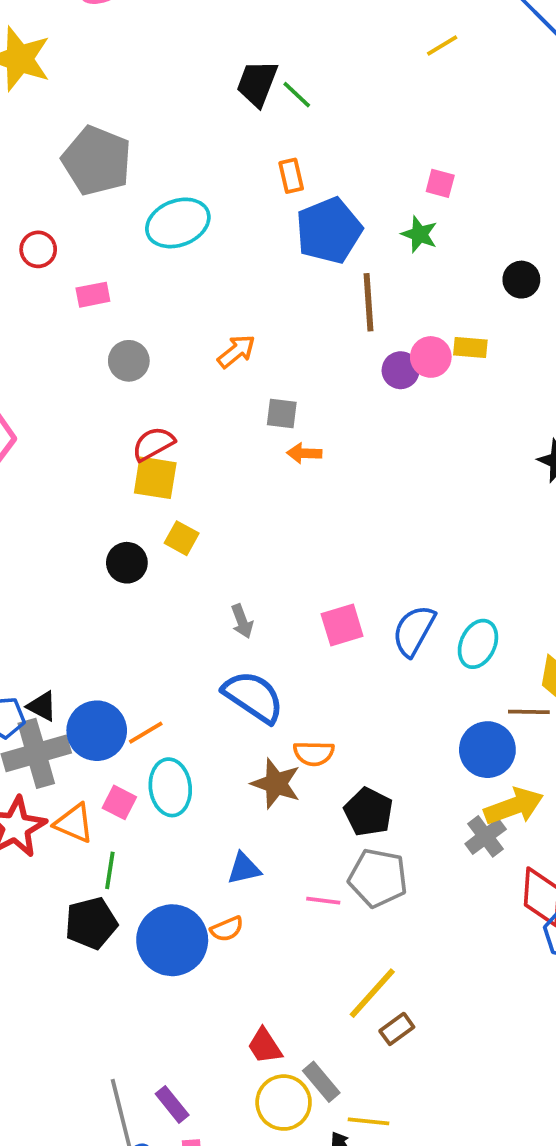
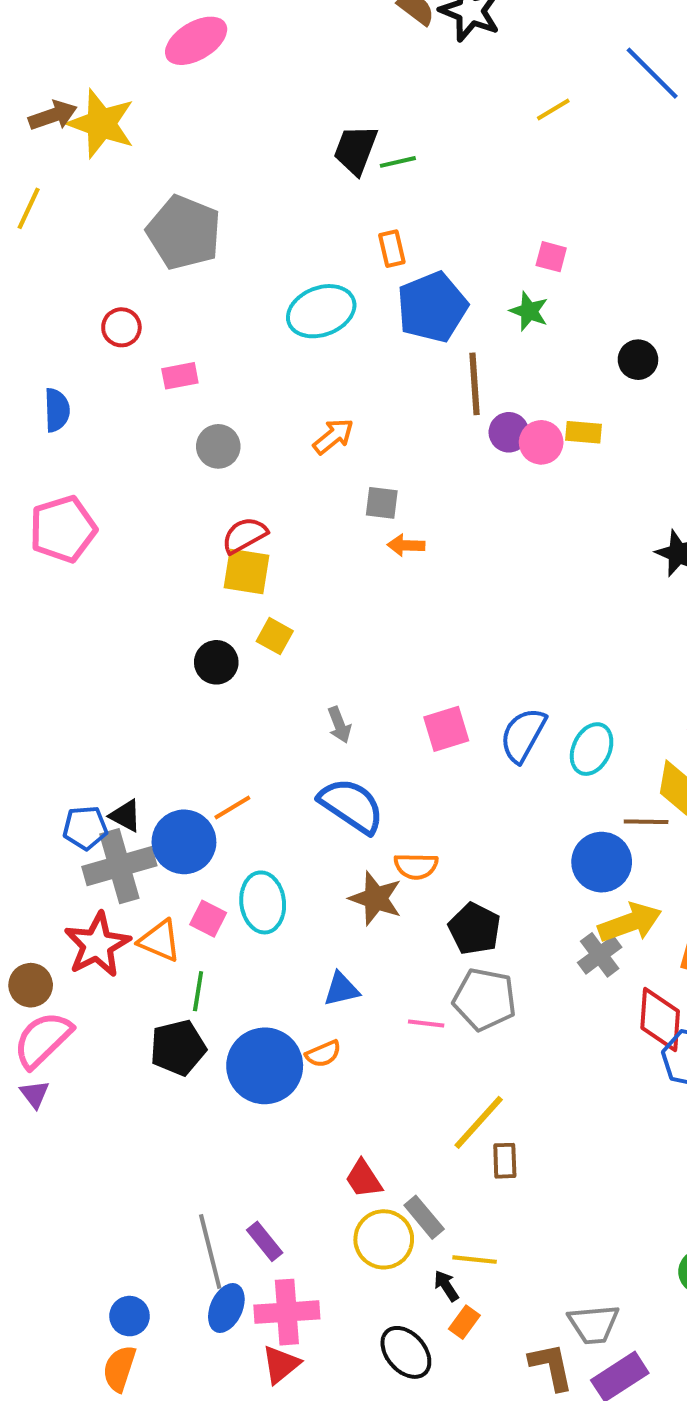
green line: (297, 95) -> (398, 162), turned -56
cyan ellipse: (178, 223) -> (321, 311), moved
purple circle: (401, 370) -> (509, 432), moved
orange line: (146, 733) -> (232, 808), moved
brown rectangle: (397, 1029) -> (505, 1161), turned -56

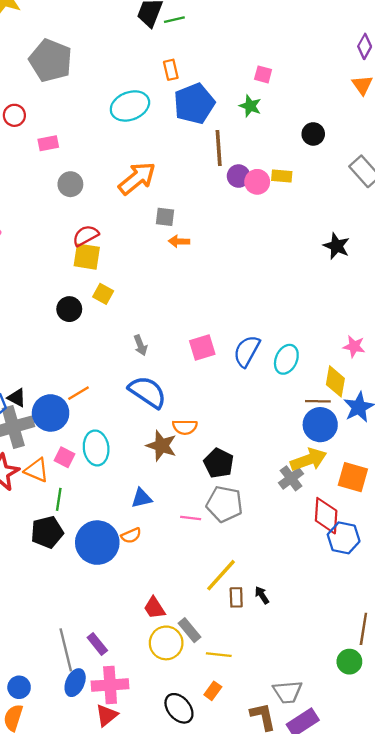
orange arrow: (333, 436) -> (137, 178), size x1.6
blue circle: (602, 862) -> (320, 425), moved
black arrow: (446, 1286) -> (262, 595), moved

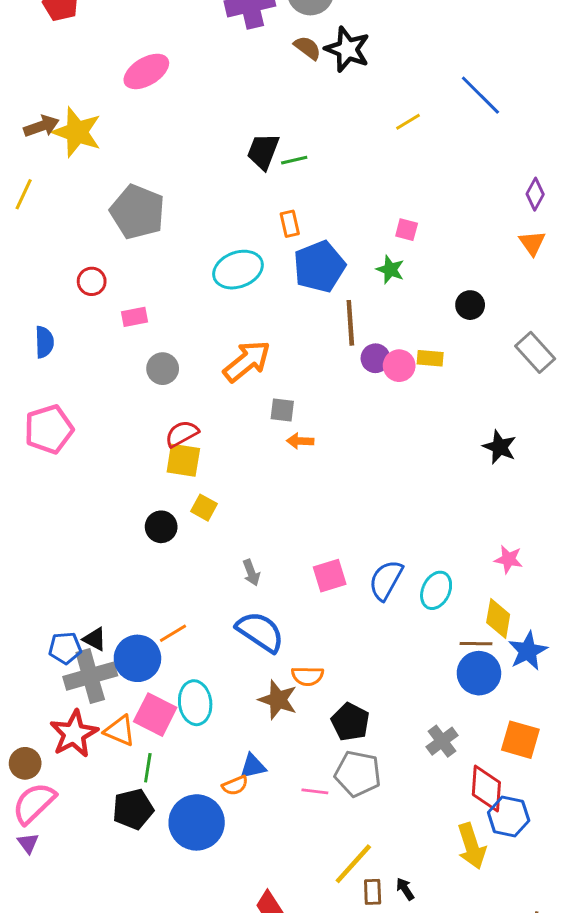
pink star: (354, 346) -> (509, 559), moved
pink square: (65, 457) -> (155, 715), size x1.6
yellow arrow: (309, 460) -> (472, 846), moved, turned 92
orange semicircle: (131, 536) -> (235, 785), moved

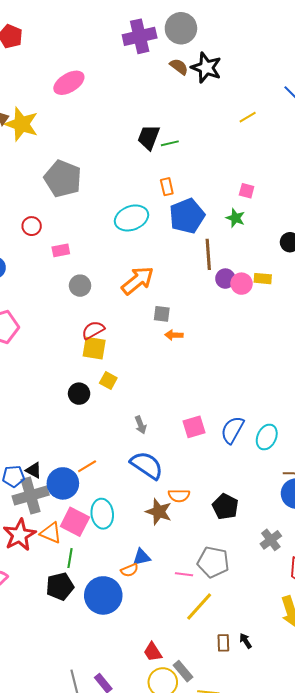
black pentagon: (350, 722) -> (225, 507), moved
yellow line: (353, 864) -> (199, 607), moved

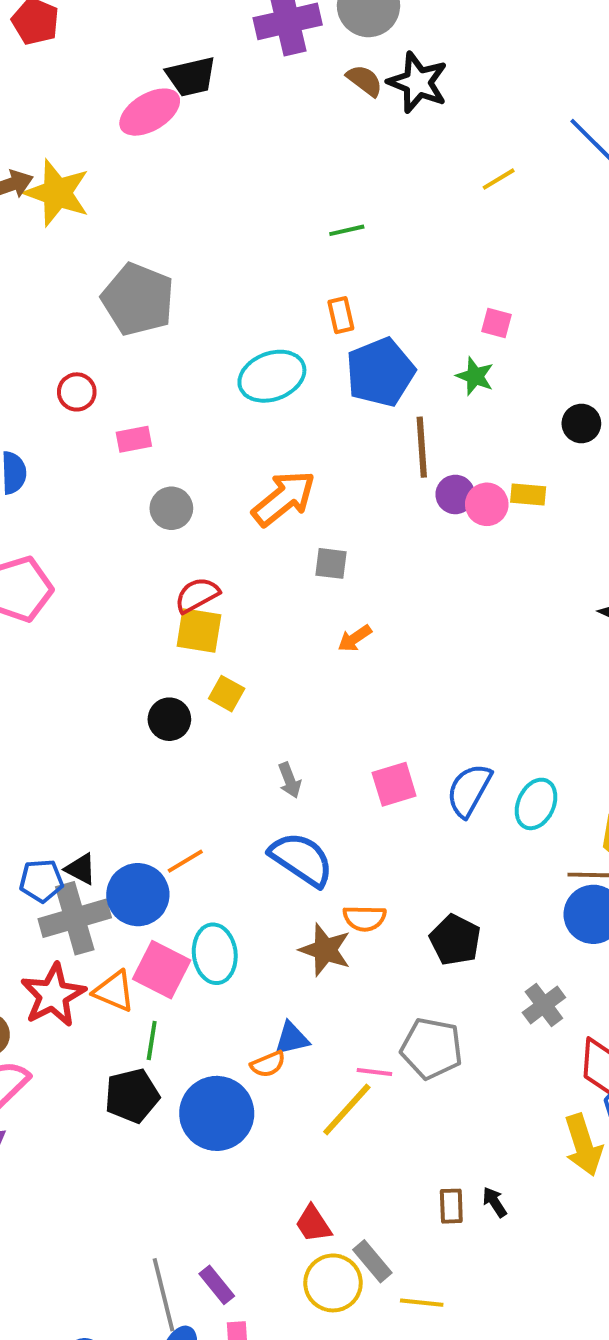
black trapezoid: (149, 137) -> (191, 77), moved, turned -124
orange arrow: (174, 335) -> (355, 638), moved, turned -36
yellow line: (199, 607) -> (347, 1109), moved

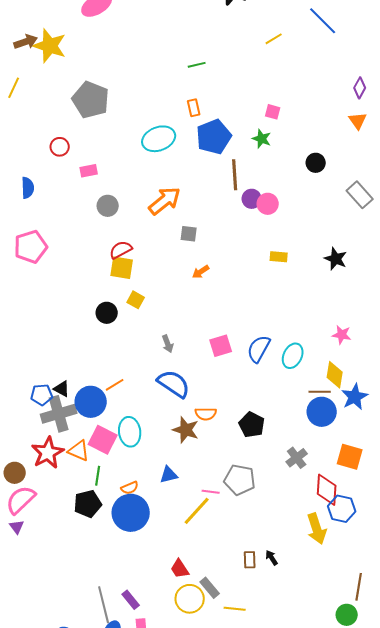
yellow rectangle: (528, 494) -> (279, 257), moved
orange semicircle: (268, 1064) -> (130, 488), moved

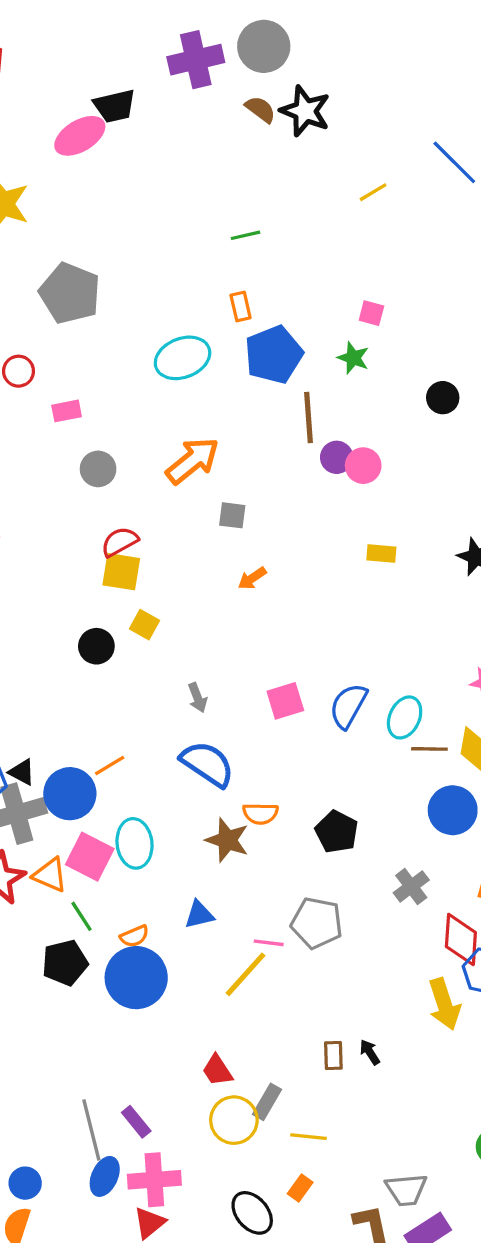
brown line: (320, 392) -> (429, 749), moved
green line: (98, 476) -> (81, 916), turned -42
gray rectangle: (210, 588) -> (267, 1102), turned 70

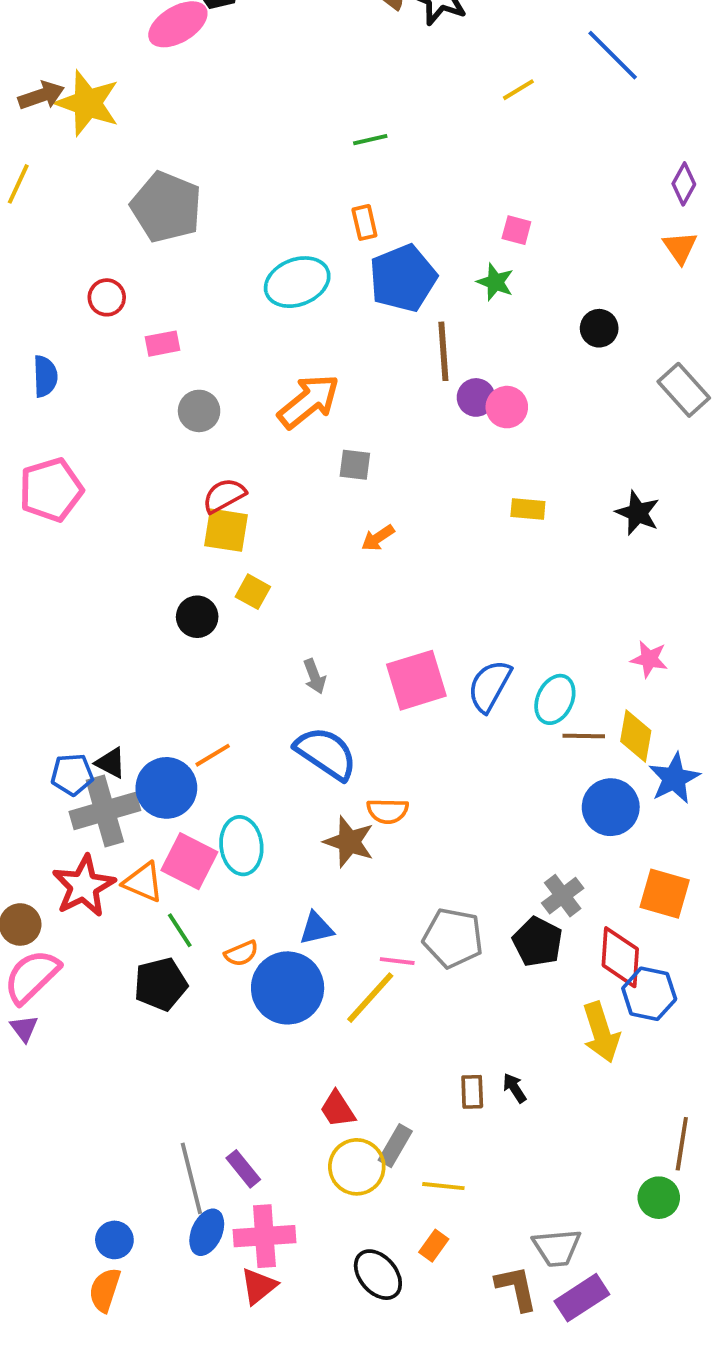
pink square: (285, 701) -> (416, 680), size x1.4
black pentagon: (337, 832) -> (538, 942), moved
blue circle: (136, 978) -> (288, 988), moved

